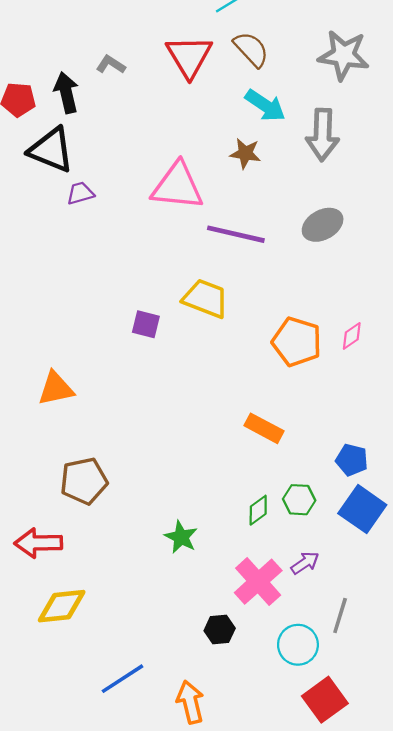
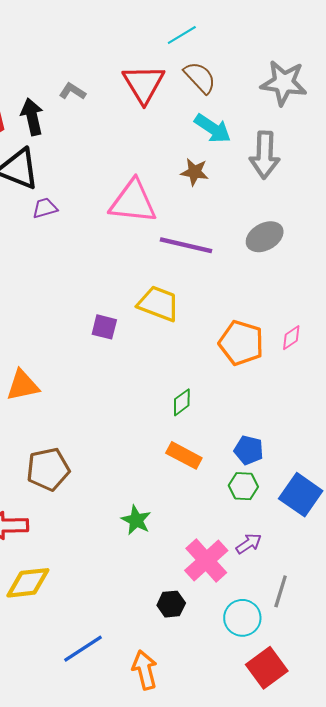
orange rectangle: (264, 428) -> (184, 455), moved
blue pentagon: (352, 460) -> (249, 450), moved
green diamond: (258, 510) -> (182, 402), moved

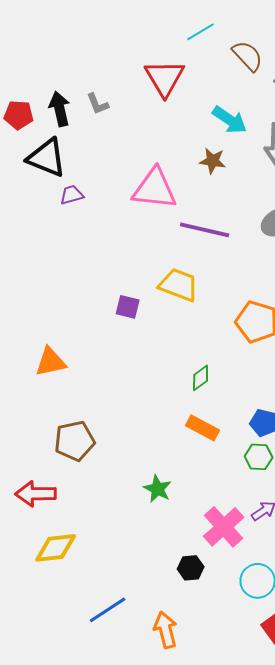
brown semicircle: (200, 77) -> (248, 56), moved
gray L-shape: (72, 91) -> (98, 104), moved, turned -145

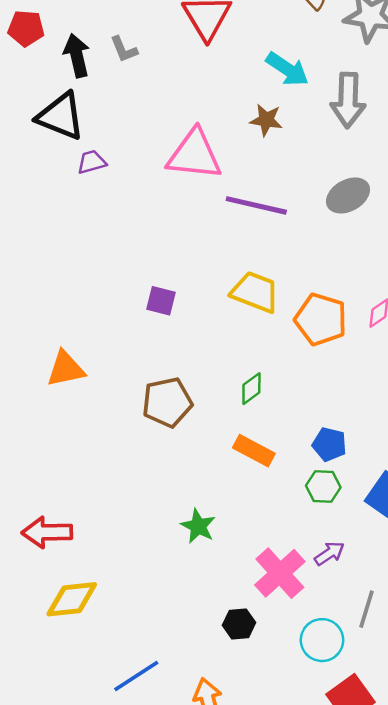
red pentagon: (19, 115) -> (26, 28), moved
yellow trapezoid: (179, 285) -> (255, 292), moved
brown pentagon: (75, 441) -> (167, 402), moved

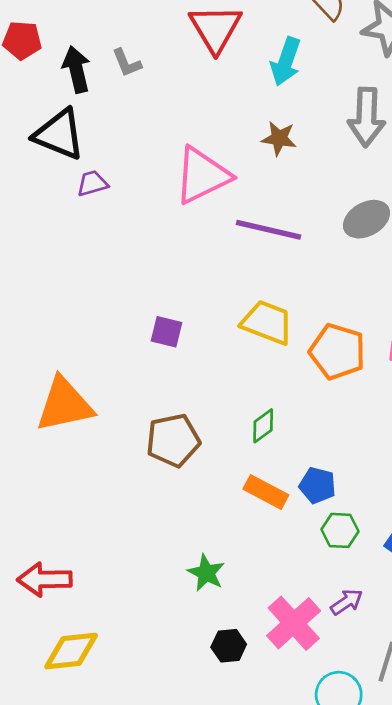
cyan arrow: (287, 69) -> (286, 62), moved, turned 75
pink triangle: (194, 155) -> (202, 175), turned -32
orange triangle: (66, 369) -> (64, 405), size x1.4
blue pentagon: (329, 444) -> (317, 485), moved
black hexagon: (239, 624) -> (229, 646), moved

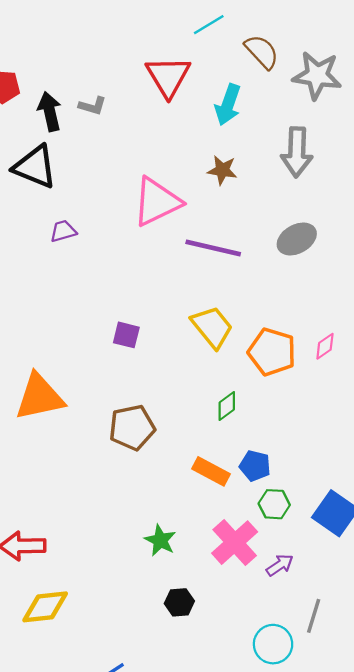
gray L-shape: (127, 63) -> (93, 106), turned -52
purple trapezoid: (92, 183) -> (63, 231), moved
yellow trapezoid: (267, 322) -> (212, 327), turned 30
green diamond: (263, 426) -> (227, 406), moved
pink cross: (294, 623) -> (235, 543), moved

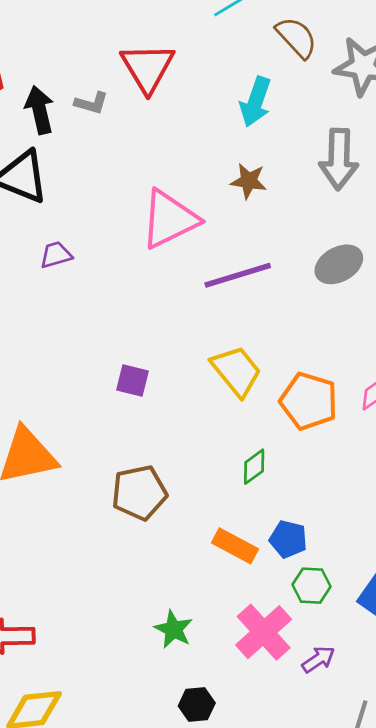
red triangle: (168, 77) -> (147, 68), moved
purple line: (213, 248) -> (238, 275), turned -30

